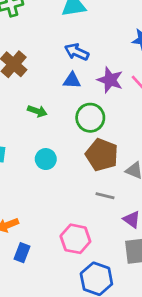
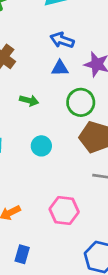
pink hexagon: (75, 239) -> (64, 210), moved
blue rectangle: (22, 253) -> (22, 254), moved

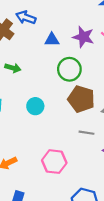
blue arrow: (62, 40) -> (26, 17), moved
green arrow: (29, 100) -> (13, 68), moved

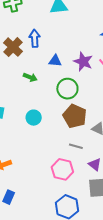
blue arrow: (26, 17) -> (35, 38), turned 60
green arrow: (13, 68) -> (30, 77), moved
pink hexagon: (54, 162) -> (62, 169), moved

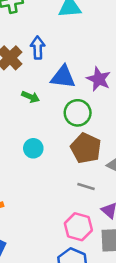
blue triangle: (55, 61) -> (63, 77), size x1.5
pink hexagon: (62, 169) -> (78, 227), moved

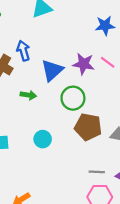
blue triangle: (63, 77) -> (52, 70), turned -35
gray line: (86, 187) -> (97, 172), moved

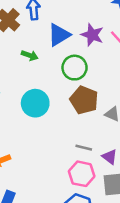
cyan circle: (43, 139) -> (35, 103), size x1.5

